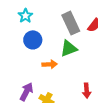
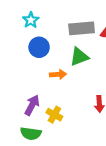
gray rectangle: (71, 23) -> (82, 28), turned -70

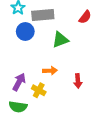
gray rectangle: (82, 28) -> (43, 15), moved
orange arrow: (58, 74) -> (50, 71), moved

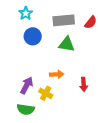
gray rectangle: (43, 15) -> (64, 20), moved
green triangle: (60, 40) -> (67, 44), turned 30

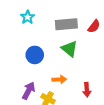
blue circle: (33, 36) -> (35, 55), moved
green triangle: (67, 44) -> (69, 49), turned 30

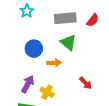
orange arrow: (59, 79) -> (54, 63), moved
red arrow: (87, 90) -> (86, 83), turned -40

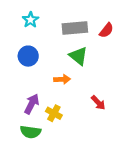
blue circle: (34, 49) -> (28, 56), moved

